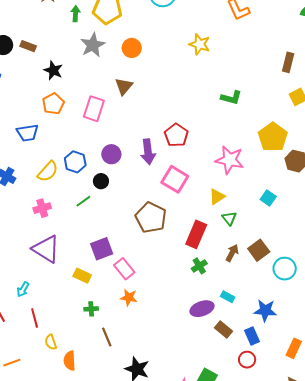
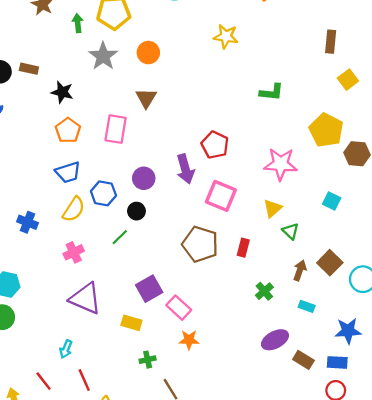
blue trapezoid: (27, 133) -> (68, 172), moved
red rectangle: (196, 234) -> (243, 248), moved, size x0.6
cyan rectangle: (228, 297) -> (307, 306), moved
blue rectangle: (252, 336) -> (337, 362), turned -54

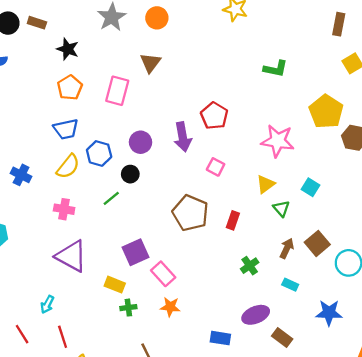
pink square: (221, 196) -> (216, 167), size x0.6
cyan square: (332, 201) -> (311, 187), moved
pink cross: (74, 252) -> (64, 209), turned 30
green cross: (148, 360) -> (128, 308), moved
blue rectangle: (337, 362) -> (220, 338), moved

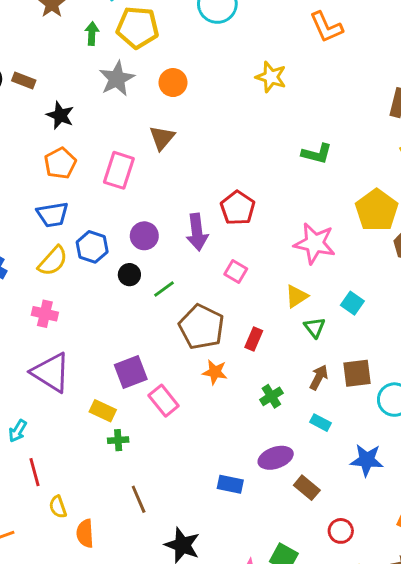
green line: (111, 198) -> (164, 289), moved
brown square: (317, 243) -> (357, 373), turned 30
orange star: (170, 307) -> (215, 372), moved

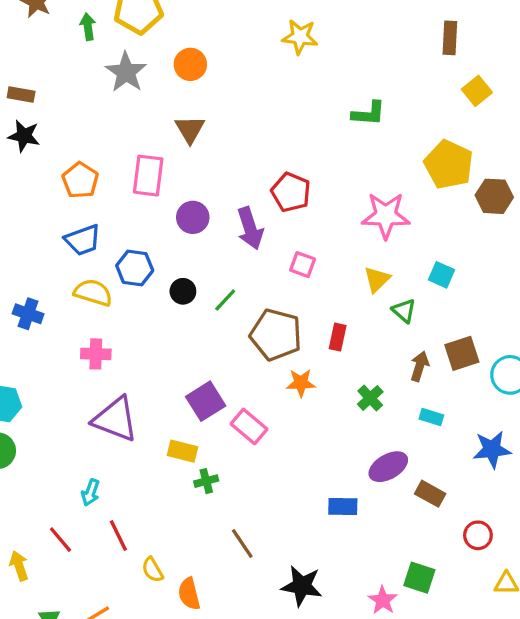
black star: (60, 115) -> (24, 136), moved
purple circle: (144, 236) -> (193, 217), moved
yellow semicircle: (53, 261) -> (93, 293), turned -104

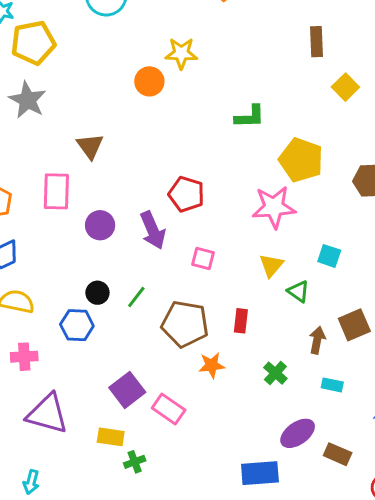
orange circle: (190, 64) -> (149, 81), moved
yellow pentagon: (449, 164) -> (301, 160), moved
blue hexagon: (135, 268) -> (77, 325), moved
blue rectangle: (343, 506) -> (260, 473), size x1.4

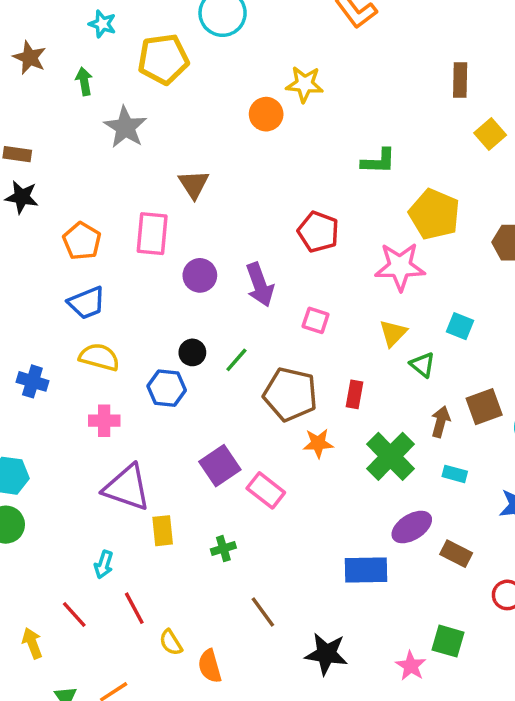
yellow pentagon: (33, 43) -> (163, 59), moved
red pentagon: (186, 194) -> (318, 232), moved
green cross: (275, 373) -> (390, 456), size x1.8
yellow rectangle: (111, 437) -> (163, 531), moved, turned 72

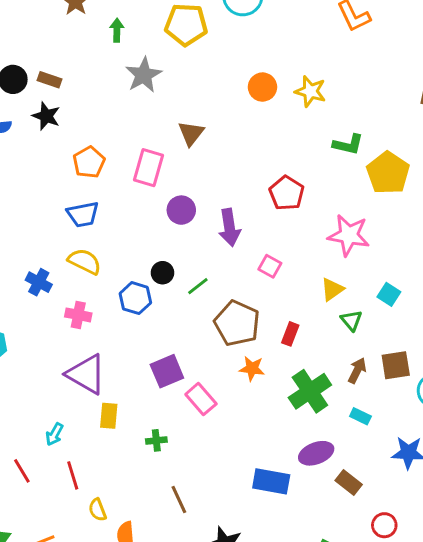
yellow star: (305, 84) -> (310, 91), moved
yellow pentagon: (434, 214) -> (388, 173), moved
blue cross: (32, 381) -> (39, 282), moved

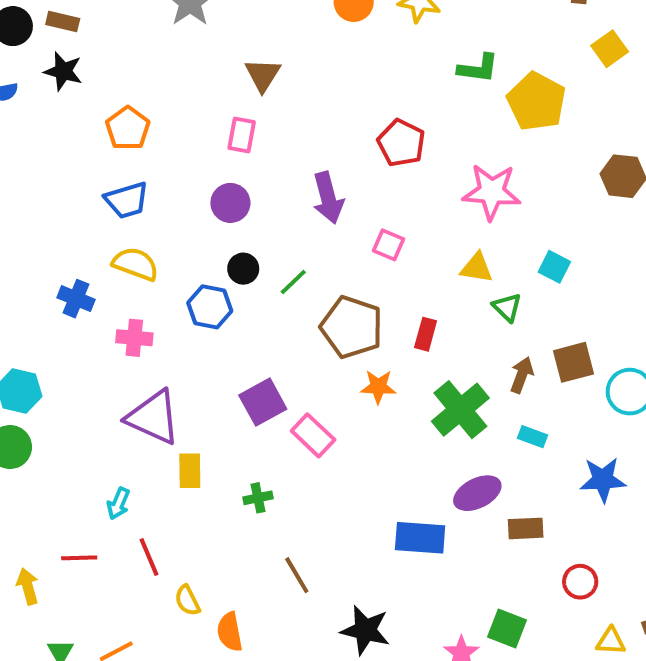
pink rectangle: (148, 168) -> (242, 135), moved, size x0.7
purple circle: (181, 210) -> (230, 203), moved
yellow triangle: (332, 289) -> (477, 268), turned 50
red line: (22, 471) -> (79, 558), turned -55
brown rectangle: (349, 482) -> (526, 528), turned -35

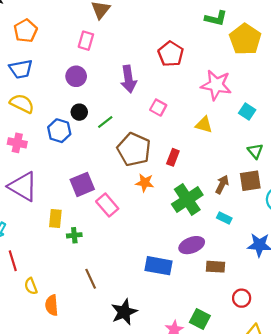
cyan square: (554, 267) -> (247, 112), moved
green triangle: (507, 307) -> (255, 151), moved
yellow rectangle: (190, 471) -> (55, 218), moved
black star: (365, 630) -> (124, 312), turned 30

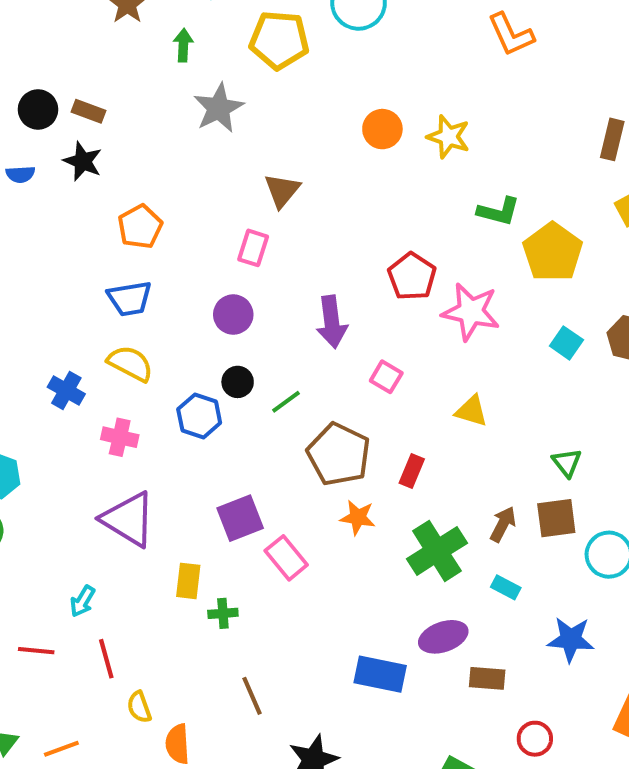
pink star: (216, 85) -> (471, 312), moved
cyan square: (247, 112) -> (566, 343), moved

